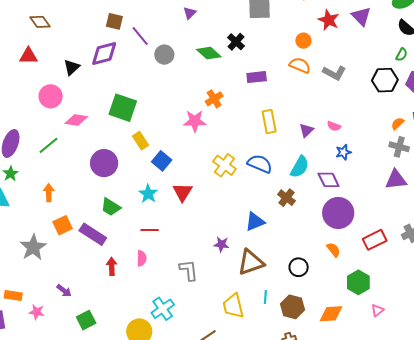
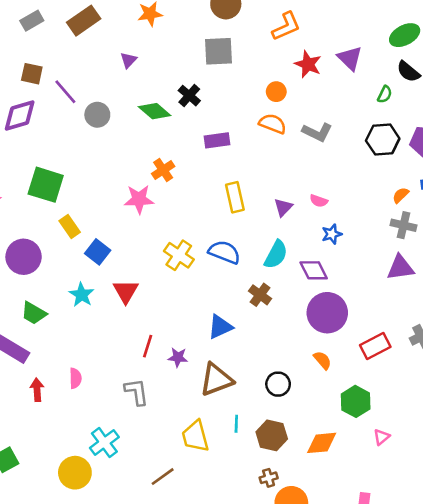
green semicircle: (402, 55) -> (385, 94), moved
red line: (150, 230) -> (148, 346), moved, turned -72

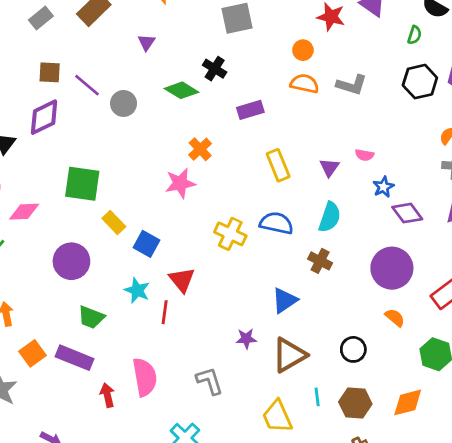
purple diamond: (314, 270) -> (407, 213), moved
red line: (148, 346) -> (165, 312), moved
pink semicircle: (75, 378) -> (145, 377), size x1.8

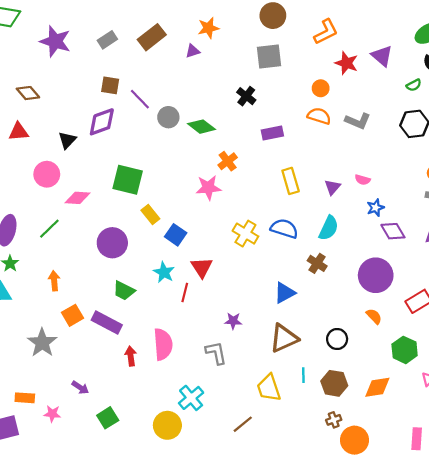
green semicircle: (415, 35) -> (414, 85), turned 40
purple triangle: (146, 42) -> (193, 51), moved, turned 32
green diamond: (181, 90) -> (201, 127), moved
purple star: (246, 339) -> (233, 321), moved

